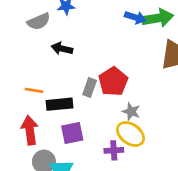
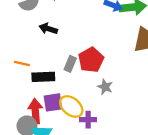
red arrow: (30, 130) -> (35, 111), moved
yellow ellipse: (131, 134) -> (71, 106), moved

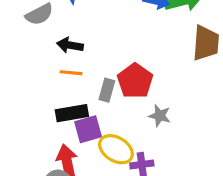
orange line: (22, 64) -> (71, 73), moved
purple square: (53, 102) -> (88, 129), moved

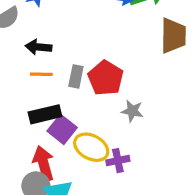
gray rectangle: (107, 90) -> (76, 76), moved
purple square: (88, 129) -> (62, 129), turned -32

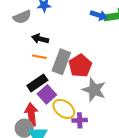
gray rectangle: (76, 76) -> (61, 62), size x1.6
gray star: (132, 111) -> (94, 90), size x1.6
black rectangle: (45, 114) -> (37, 83), turned -30

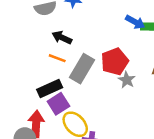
red pentagon: (80, 66) -> (115, 62), moved
gray star: (94, 90) -> (127, 80), moved, size x0.6

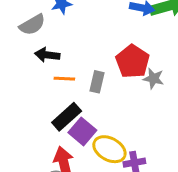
black arrow: (62, 38) -> (47, 55), moved
gray rectangle: (82, 69) -> (97, 82), size x0.6

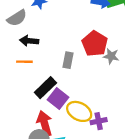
orange line: (64, 79) -> (24, 62), moved

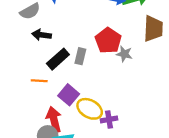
orange line: (24, 62) -> (39, 81), moved
black rectangle: (45, 88) -> (58, 59), moved

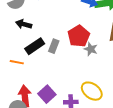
purple square: (69, 95) -> (47, 94), moved
yellow ellipse: (90, 109) -> (92, 91), moved

